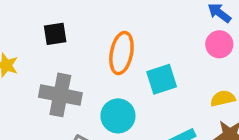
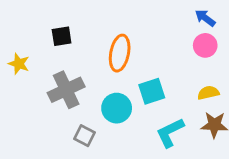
cyan square: (162, 79) -> (152, 91), moved
gray cross: (60, 95) -> (66, 90), turned -36

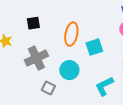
cyan square: (152, 91) -> (94, 47), moved

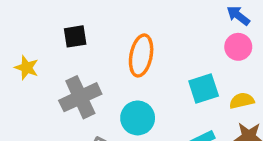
cyan square: (94, 47) -> (204, 88), moved

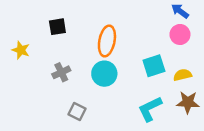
gray cross: (80, 97) -> (61, 72), size x0.6
cyan circle: (138, 118) -> (104, 74), moved

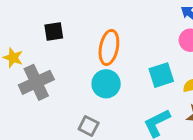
gray cross: (61, 72) -> (36, 82), moved, size x1.6
gray square: (77, 111) -> (89, 126), moved

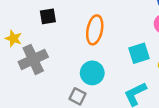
cyan circle: (106, 84) -> (92, 73), moved

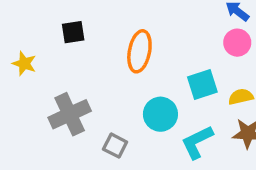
gray cross: (33, 59) -> (70, 114), moved
cyan circle: (92, 73) -> (160, 114), moved

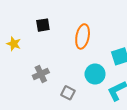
gray cross: (70, 114) -> (41, 74), size x0.7

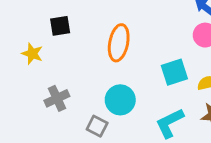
yellow star: (14, 44) -> (32, 54), moved
cyan circle: (95, 74) -> (120, 100), moved

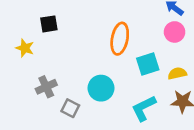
orange ellipse: (119, 43) -> (120, 39), moved
gray square: (97, 126) -> (70, 108), moved

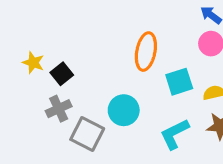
black square: (49, 24) -> (62, 74), moved, turned -30
gray square: (70, 108) -> (87, 134), size x1.5

